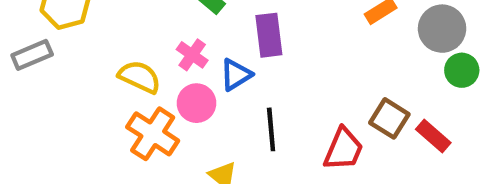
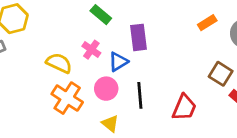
pink circle: (196, 103) -> (106, 89), moved
brown square: (389, 118) -> (221, 74), moved

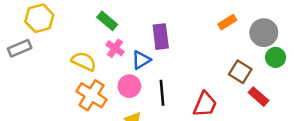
green rectangle: (101, 15) -> (107, 21), moved

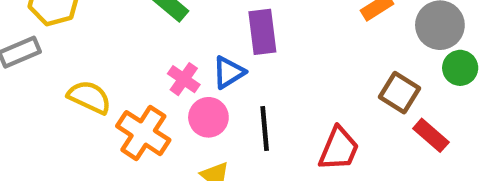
pink cross: (115, 48) -> (184, 79), moved
yellow semicircle: (84, 61) -> (89, 97), moved

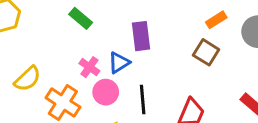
brown square: (399, 93) -> (206, 52), moved
yellow semicircle: (89, 97) -> (27, 79), turned 112

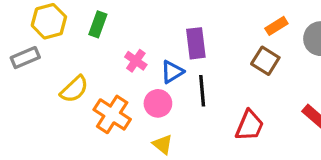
green rectangle: (81, 18) -> (98, 24), moved, turned 70
pink cross: (89, 67) -> (136, 61), moved
black line: (143, 100) -> (202, 91), moved

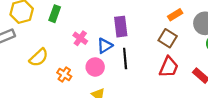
orange cross: (112, 114) -> (64, 74), size x0.6
red trapezoid: (250, 125) -> (169, 67), moved

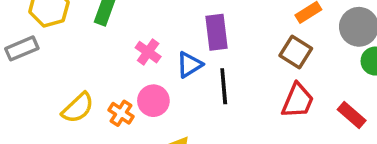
yellow semicircle: (39, 57) -> (78, 108), moved
pink circle: (95, 67) -> (153, 101), moved

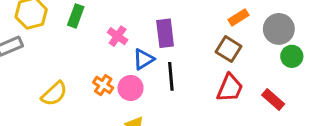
pink cross: (148, 52) -> (118, 36), moved
pink circle: (153, 101) -> (131, 88), moved
orange cross: (121, 113) -> (103, 85), moved

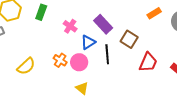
purple rectangle: (165, 33) -> (103, 24), turned -36
brown square: (228, 49) -> (129, 39), moved

